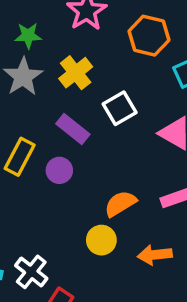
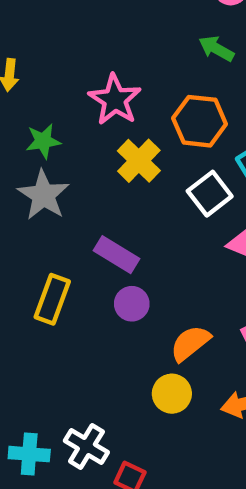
yellow cross: (76, 73) -> (139, 161), moved
white square: (120, 108) -> (210, 194), moved
purple circle: (59, 170) -> (132, 304), moved

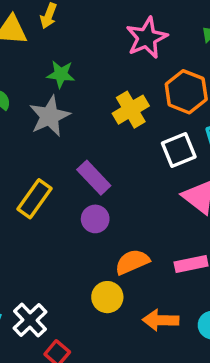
pink star: (115, 100) -> (147, 38), moved

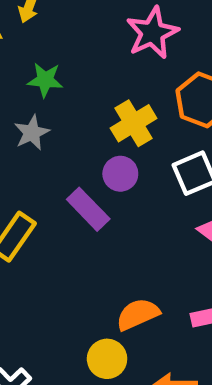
gray star: (50, 116) -> (32, 133), size x0.7
purple circle: (95, 219) -> (120, 174), moved

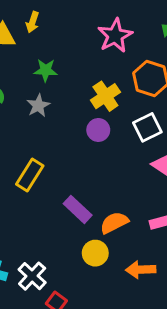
purple rectangle: (88, 209) -> (78, 209), moved

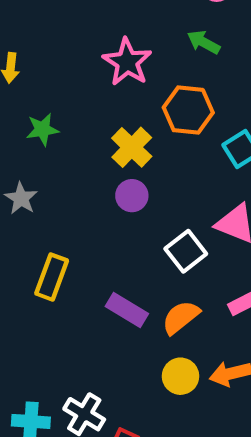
gray star: (38, 106) -> (21, 198), moved
white square: (147, 127) -> (186, 251), moved
yellow circle: (95, 253) -> (180, 376), moved

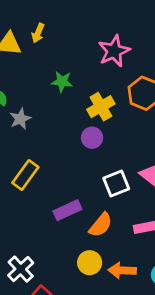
green star: (42, 129) -> (62, 82), moved
purple rectangle: (127, 310) -> (67, 210), turned -72
orange semicircle: (181, 317) -> (101, 225), turned 152

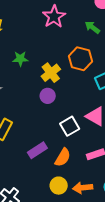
pink star: (114, 51) -> (54, 17), moved

